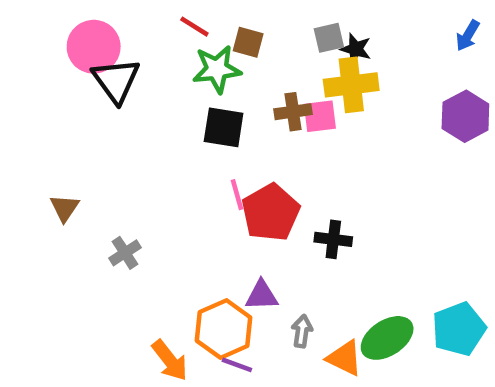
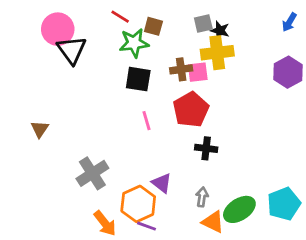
red pentagon: (271, 212) -> (191, 110), moved
gray cross: (125, 253) -> (92, 173), moved, size x1.6
purple triangle: (262, 295) -> (162, 183), turned 40
gray arrow: (302, 331) -> (202, 197), moved

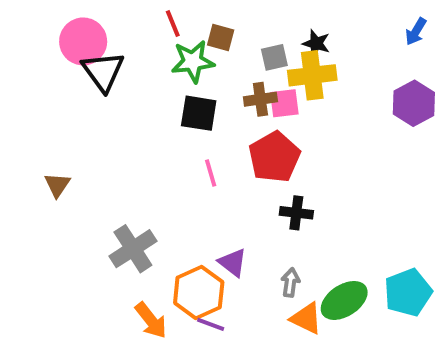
red line: (120, 17) -> (173, 24), turned 36
gray square: (203, 24) -> (274, 57), moved

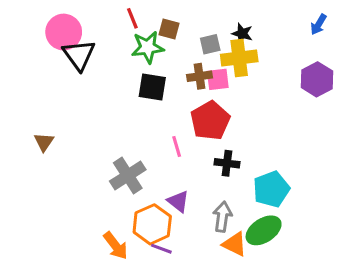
pink line: (211, 173) -> (177, 146), moved
gray cross: (133, 249) -> (128, 175), moved
gray arrow: (290, 283) -> (222, 217), size x1.4
cyan pentagon: (408, 292) -> (271, 189), moved

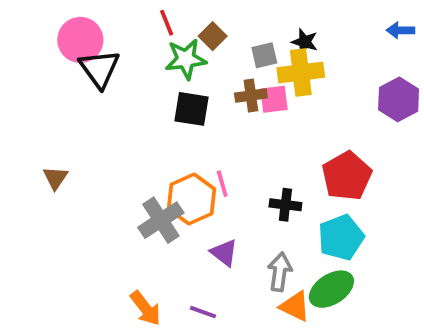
blue arrow: (319, 24) -> (400, 30), turned 60
brown square: (169, 29) -> (213, 36), turned 30
red pentagon: (210, 121) -> (347, 176), moved
orange hexagon: (152, 224) -> (192, 199), moved

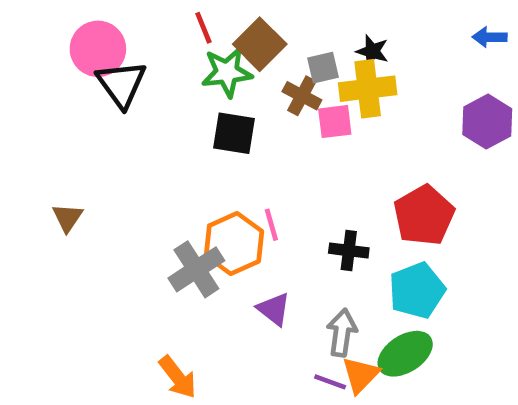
brown square: (213, 36) -> (260, 44), size x1.5
brown cross: (251, 96) -> (302, 96), moved, turned 36
orange triangle: (295, 306) -> (361, 375), turned 48
purple line: (203, 312) -> (330, 382), moved

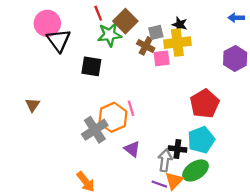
black square: (234, 133) -> (91, 66), moved
black cross: (349, 251) -> (177, 149), moved

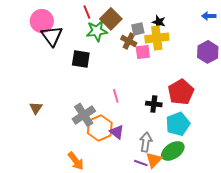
brown triangle: (33, 105) -> (36, 108), moved
orange hexagon: (113, 117) -> (100, 128), moved
black cross: (177, 149) -> (154, 104), moved

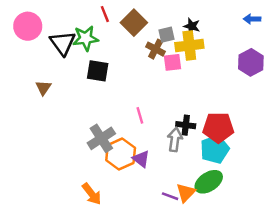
pink circle: (42, 21) -> (28, 26), moved
green star: (97, 31) -> (86, 38), moved
red pentagon: (181, 92) -> (218, 127), moved, turned 30
brown triangle: (36, 108) -> (43, 88), moved
gray arrow: (146, 142) -> (175, 140), moved

